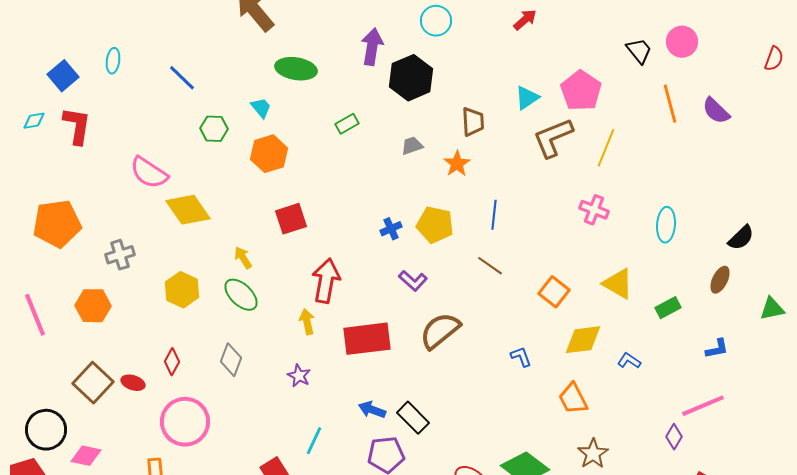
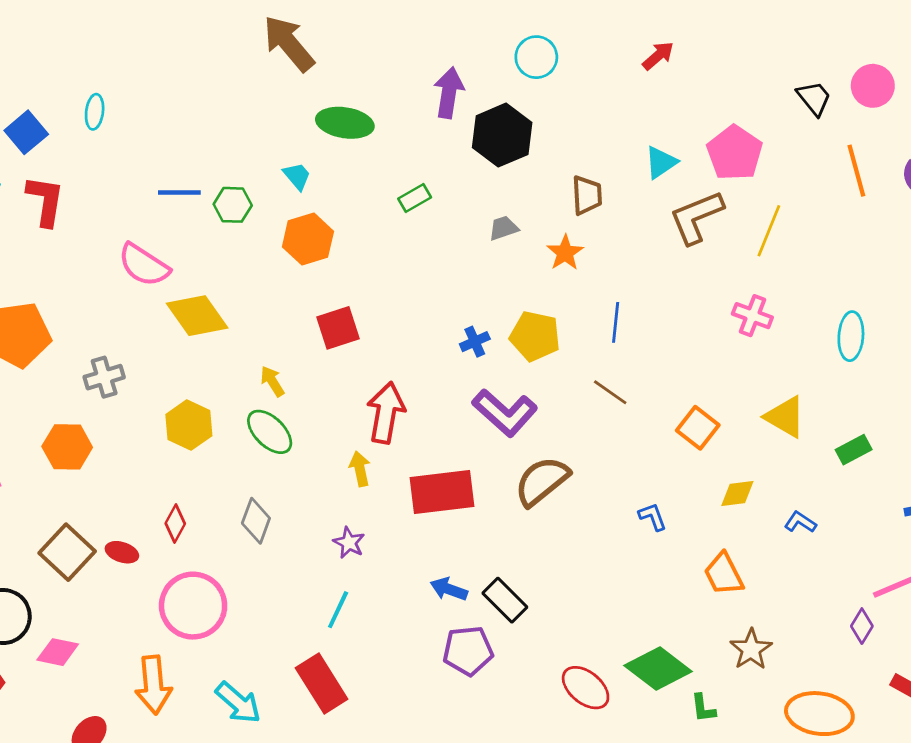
blue line: (182, 78) -> (179, 193), moved, turned -44
purple L-shape: (413, 281) -> (505, 413), size x1.6
yellow diamond: (583, 340) -> (737, 493), size x0.7
cyan line: (314, 441) -> (338, 610), moved

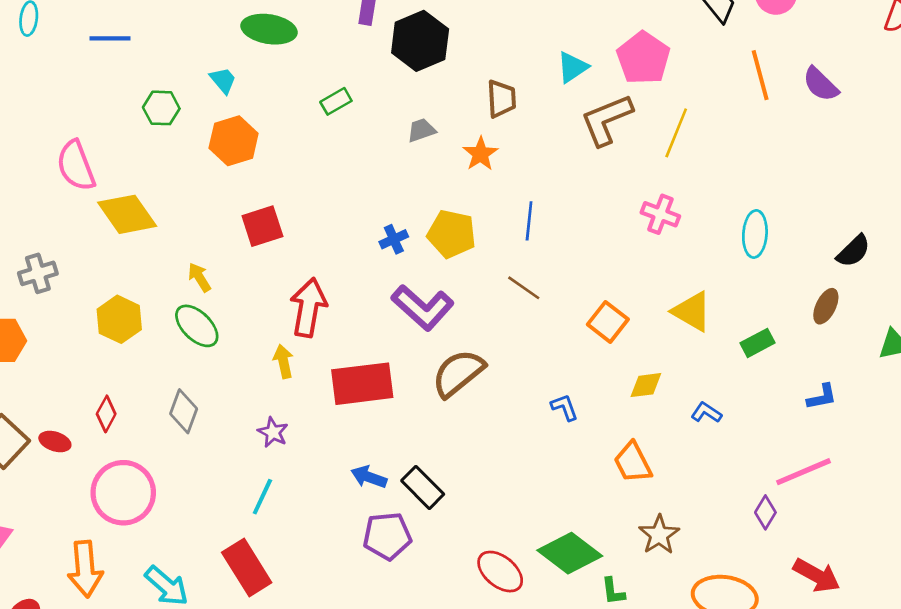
blue line: (179, 193) -> (110, 38), moved
pink semicircle: (144, 265) -> (76, 166), turned 36

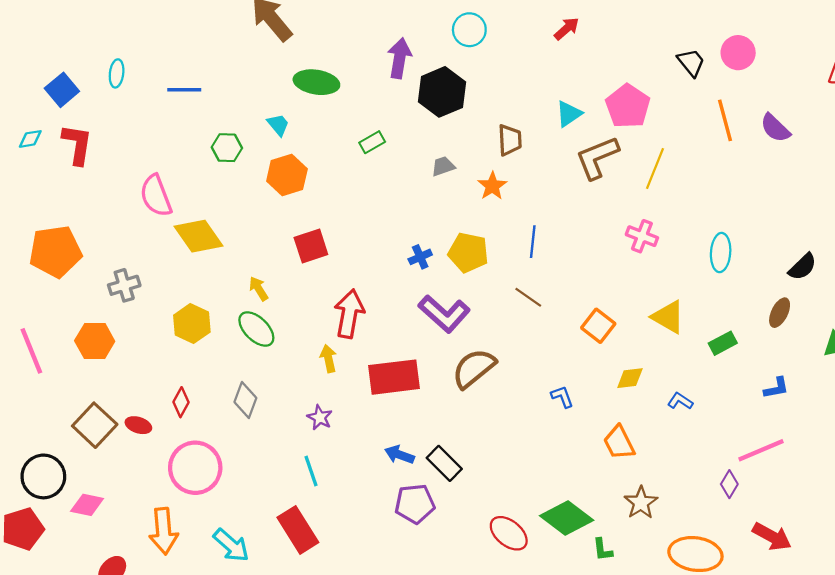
cyan line: (262, 497) -> (311, 471), turned -44

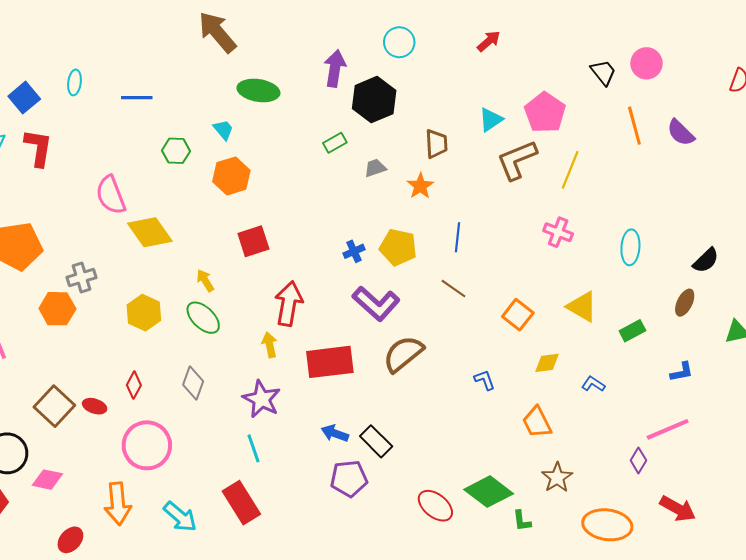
green rectangle: (372, 142) -> (335, 143), moved
orange hexagon: (95, 341) -> (57, 309), moved
purple star: (320, 417) -> (261, 399), size x1.6

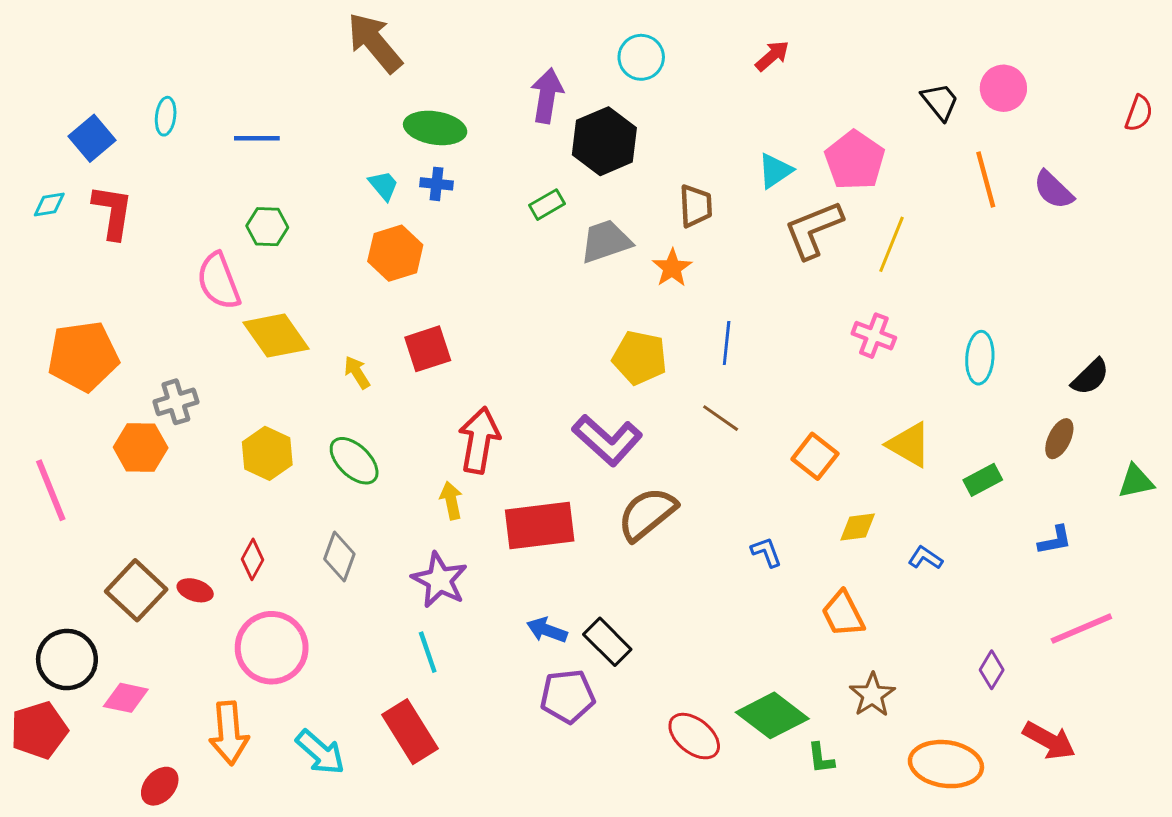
green hexagon: (176, 151) -> (267, 227), moved
gray trapezoid: (375, 168) -> (606, 241), size x1.6
blue cross: (354, 251) -> (437, 184), moved, turned 30
yellow arrow: (205, 280) -> (357, 372), moved
pink line: (668, 429) -> (1081, 629), moved

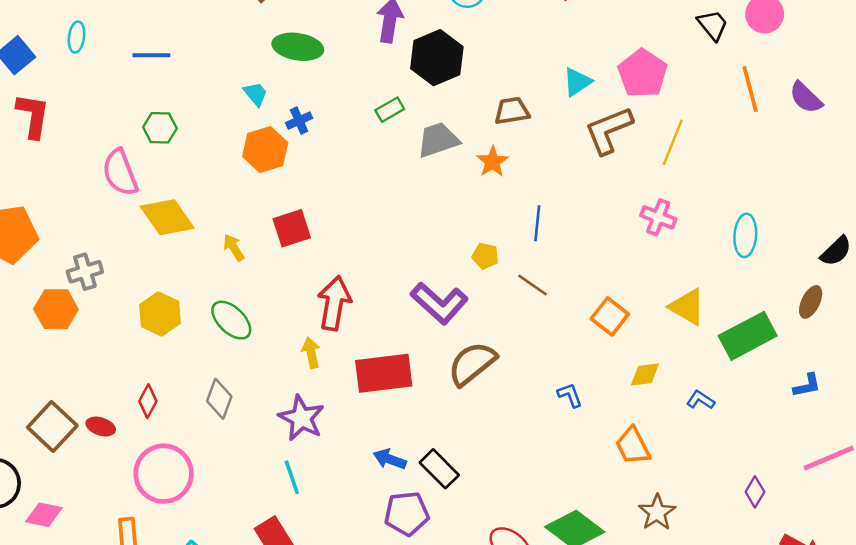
blue cross: (437, 184) -> (299, 121), moved, turned -30
brown trapezoid: (696, 206) -> (512, 111), turned -96
yellow pentagon: (640, 358) -> (485, 256), moved, size x0.6
green rectangle: (983, 480) -> (748, 336), size x1.8

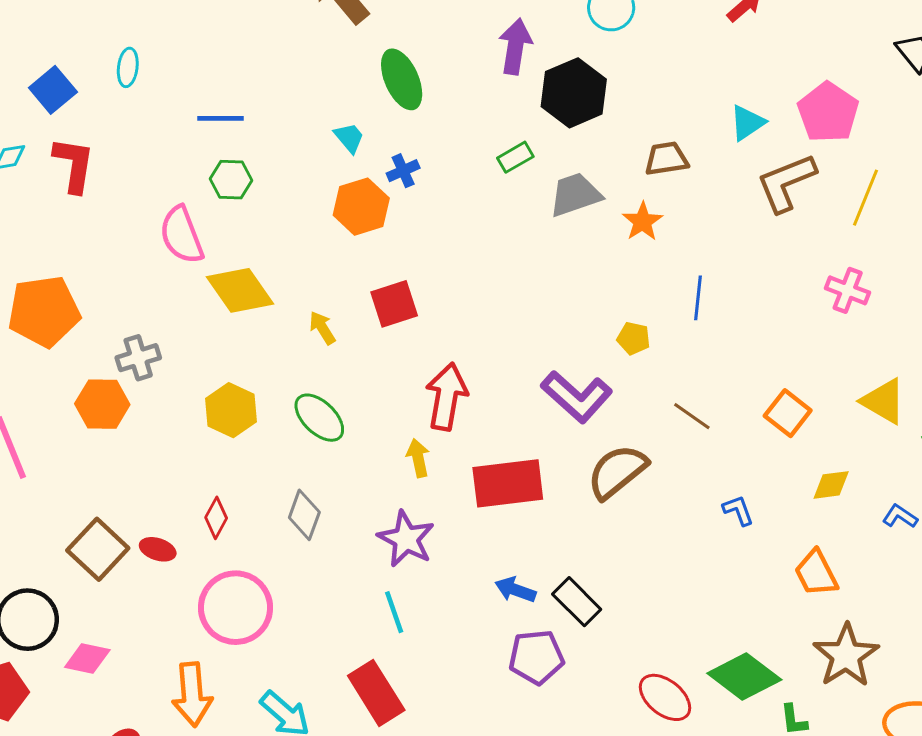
green ellipse: (298, 47) -> (402, 79), turned 57
blue line: (151, 55) -> (221, 118), moved
brown line: (532, 285) -> (692, 416), moved
brown star: (657, 512) -> (846, 656), size x1.4

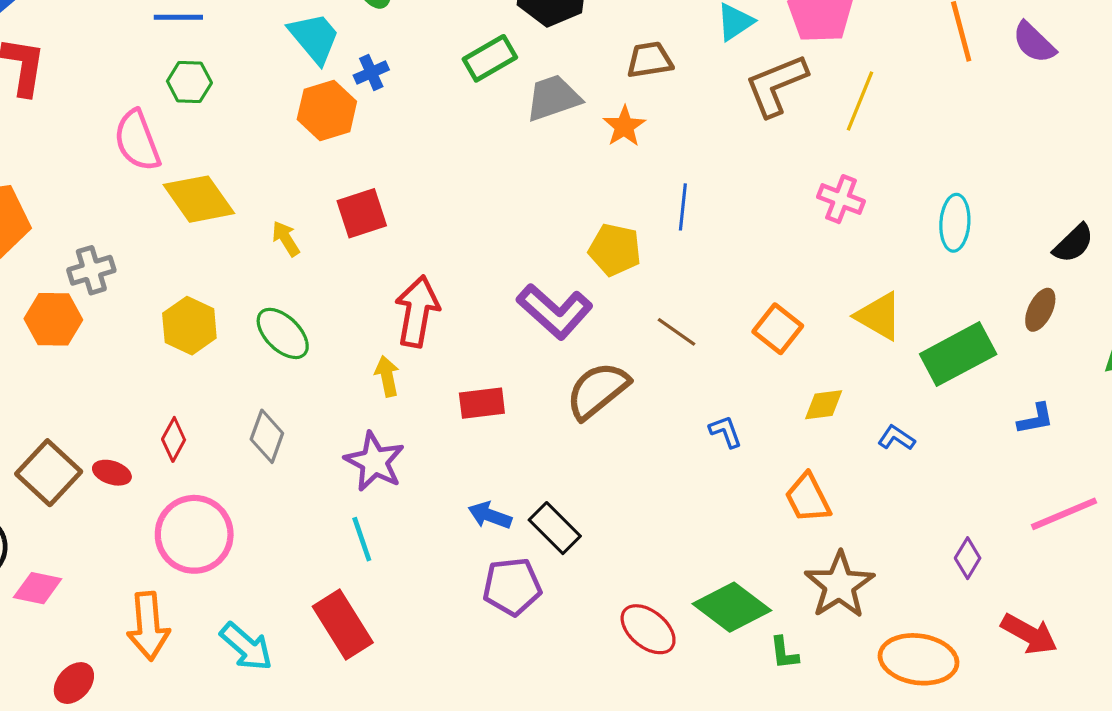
cyan trapezoid: (349, 138) -> (314, 38), size x1.6
green rectangle: (515, 157) -> (490, 58), size x1.4
yellow pentagon: (634, 338) -> (615, 250), size x1.5
red rectangle: (508, 483) -> (482, 403), size x0.6

